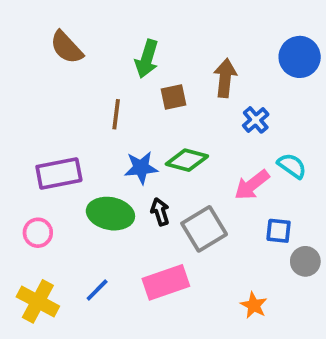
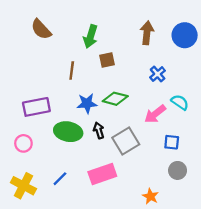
brown arrow: (225, 78) -> (147, 33), moved
gray circle: (305, 261) -> (178, 170), moved
orange star: (254, 305) -> (150, 196), moved

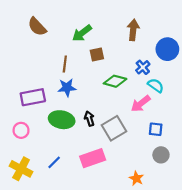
blue circle: (185, 35) -> (167, 49), moved
green arrow: (91, 36) -> (82, 33), turned 36
green diamond: (115, 99) -> (115, 81), moved
cyan semicircle: (180, 102) -> (156, 85), moved
blue star: (87, 103) -> (67, 88), moved

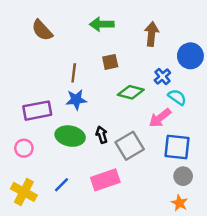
green arrow: (82, 33) -> (102, 24), moved, turned 36
blue square: (156, 129) -> (177, 147), size x1.6
orange star: (136, 178) -> (179, 203), moved

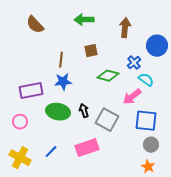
gray square: (130, 146) -> (107, 120), turned -30

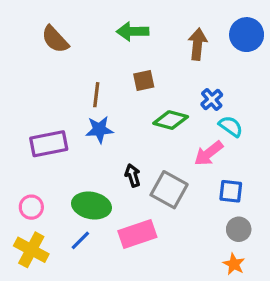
blue circle: (157, 46) -> (247, 35), moved
green ellipse: (58, 112) -> (91, 206), moved
blue square: (146, 121) -> (231, 191), size x0.7
pink circle: (20, 122) -> (31, 207), moved

